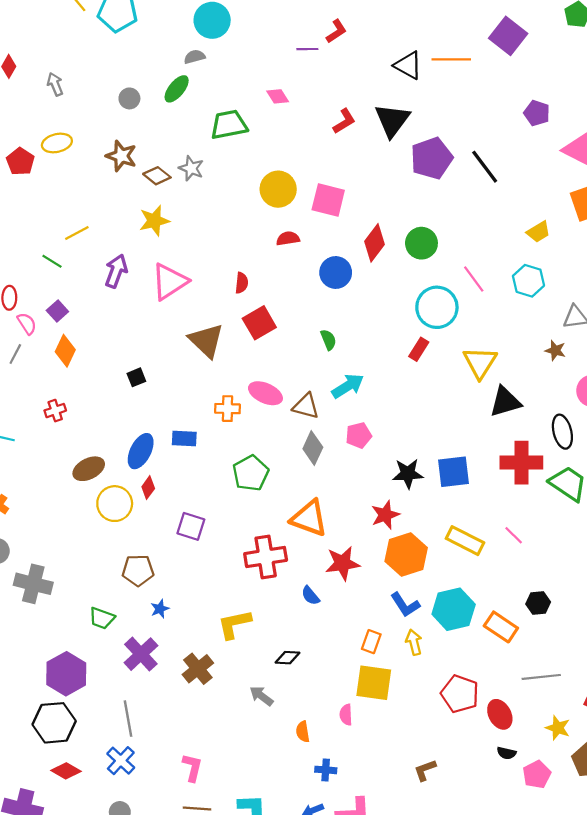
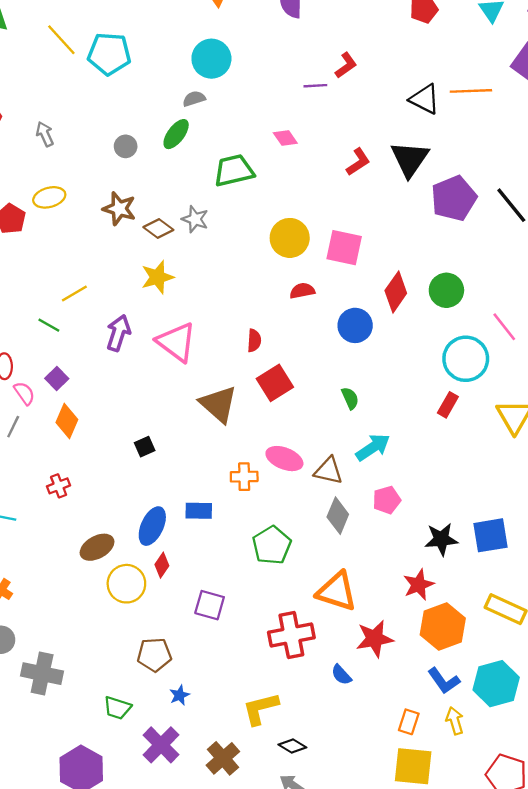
pink triangle: (169, 282) -> (176, 342), turned -48
black diamond: (287, 658) -> (292, 746), moved, turned 30

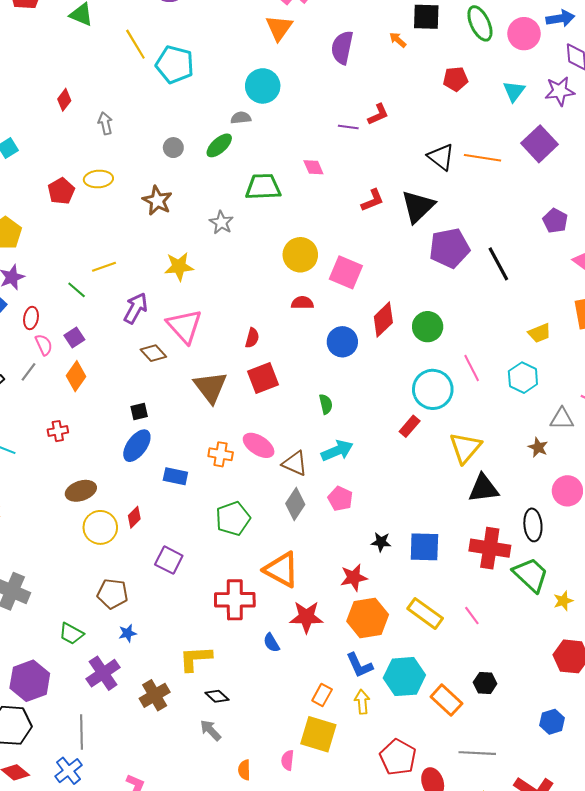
brown diamond: (158, 229) -> (153, 353), moved
pink pentagon: (387, 500) -> (340, 499), turned 30
blue ellipse: (152, 526) -> (137, 446), moved
black star: (441, 539) -> (381, 542), size x0.7

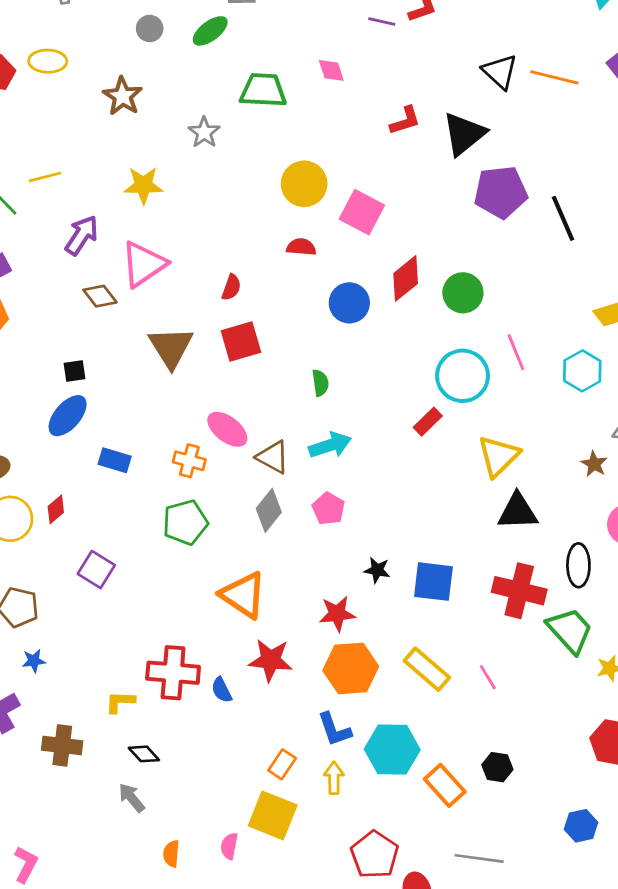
pink triangle: (184, 326) -> (144, 264), turned 33
orange cross: (221, 454) -> (189, 461), moved
red cross: (235, 600) -> (173, 673), moved
yellow L-shape: (196, 659) -> (120, 702), size x0.7
brown cross: (155, 695) -> (62, 745), turned 32

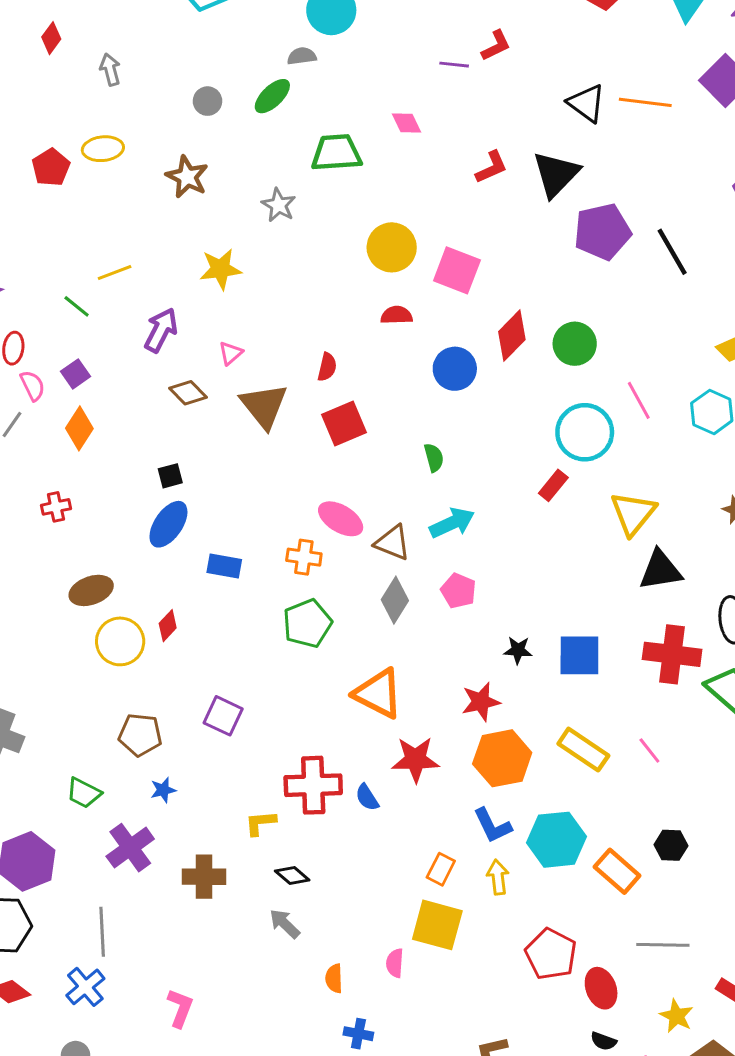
pink triangle: (144, 264) -> (231, 353), size x0.5
brown triangle: (171, 347) -> (264, 406), moved
purple square: (96, 570) -> (223, 716), moved

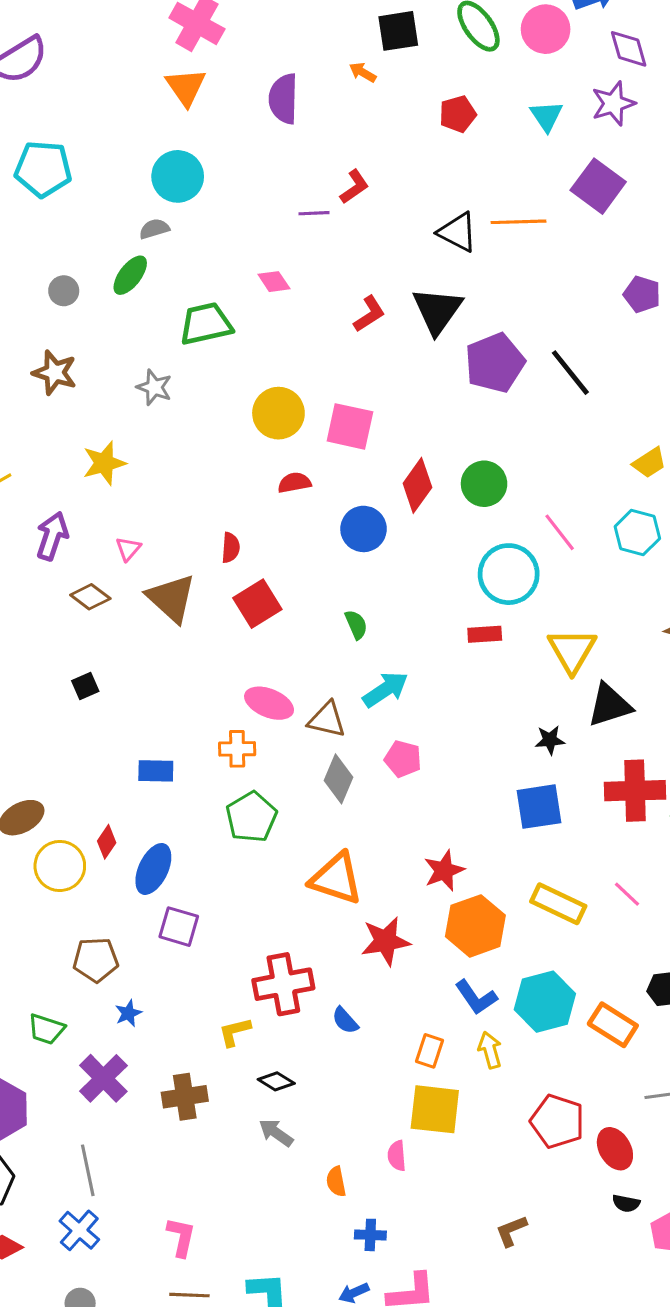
red rectangle: (553, 485) -> (485, 634), turned 56
blue ellipse: (168, 524) -> (153, 869), moved
black star: (518, 650) -> (550, 740), moved
blue semicircle: (367, 797) -> (345, 1020), moved

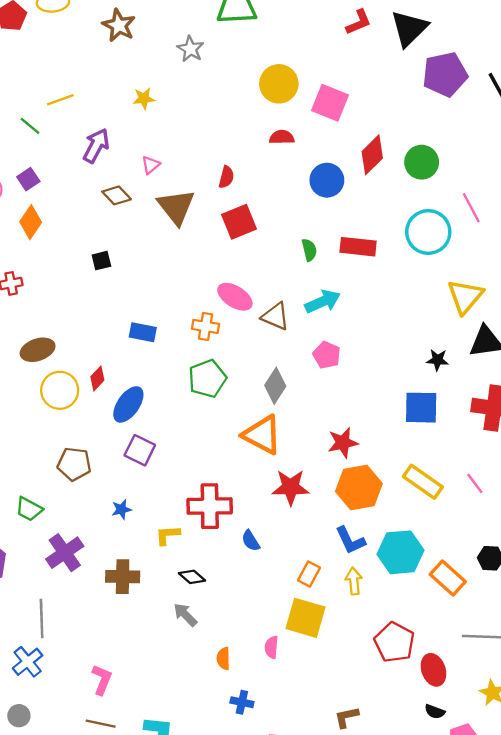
yellow star: (104, 463) -> (144, 99), size x0.7
red rectangle: (485, 634) -> (358, 247), moved, size x1.4
gray diamond: (339, 779) -> (275, 386), moved
blue star: (128, 1013) -> (122, 509), moved

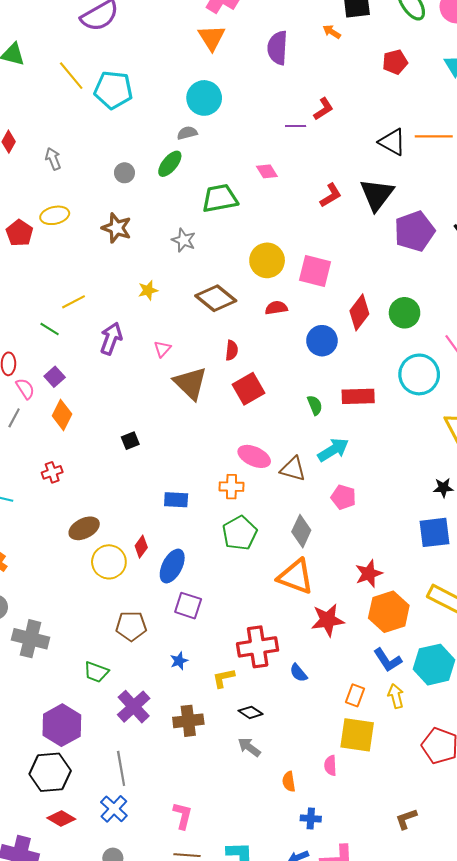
brown diamond: (117, 195) -> (216, 298), moved, size x1.5

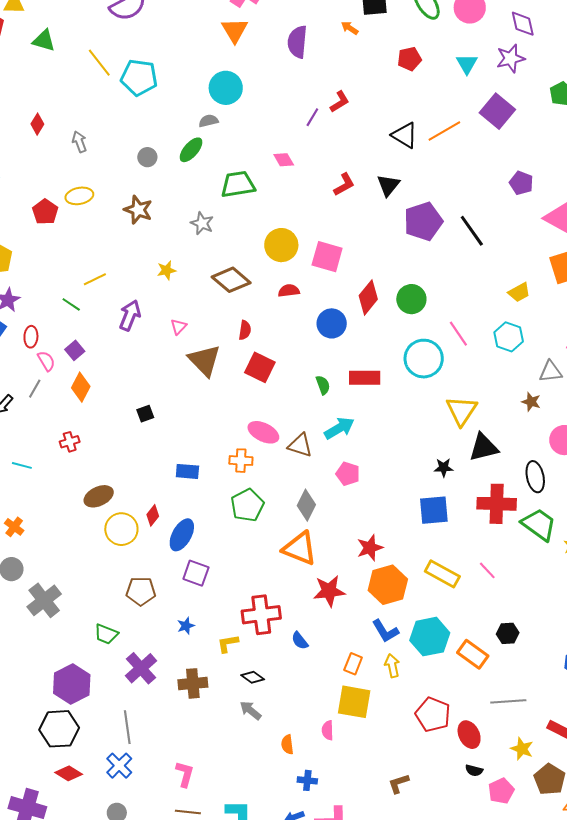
purple line: (296, 126) -> (312, 117), turned -60
orange line: (434, 136) -> (444, 131), turned -32
black triangle: (377, 195) -> (388, 185), size x0.7
red square: (248, 389) -> (260, 367), turned -36
gray cross: (30, 639) -> (44, 600), turned 36

